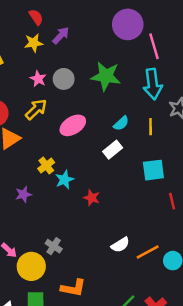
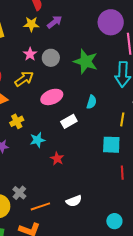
cyan semicircle: (121, 123) -> (92, 102), turned -40
yellow line: (151, 127) -> (122, 119), moved
white rectangle: (113, 150) -> (69, 121), moved
yellow cross: (46, 165) -> (17, 121), moved
orange line: (148, 252) -> (40, 206), moved

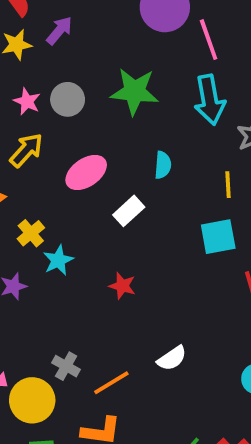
cyan star: (37, 140) -> (58, 260), moved

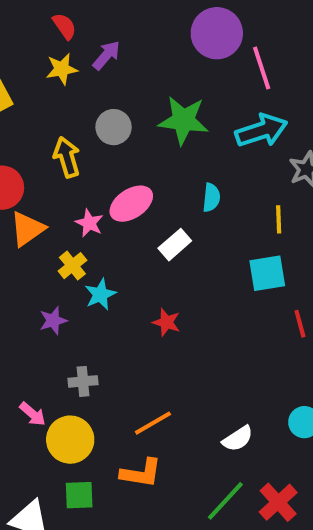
cyan arrow: (210, 100) -> (261, 131), turned -99
pink star: (27, 101) -> (89, 223), moved
yellow arrow: (26, 150) -> (67, 157), moved, turned -60
white semicircle: (172, 358) -> (238, 439), moved
gray cross: (66, 366) -> (83, 381), moved, turned -36

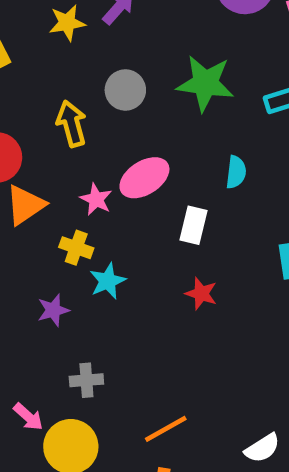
white rectangle: (175, 245) -> (194, 225), turned -36
yellow cross: (72, 266) -> (76, 248), turned -32
red star: (166, 322) -> (201, 294), moved

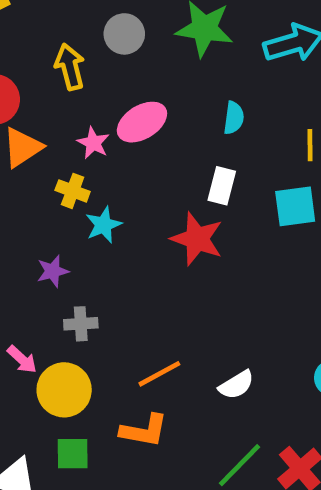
white rectangle: (194, 225) -> (222, 186), moved
red star: (201, 294) -> (197, 239), size x1.6
purple star: (53, 310) -> (53, 271), moved
white semicircle: (262, 448) -> (236, 385), moved

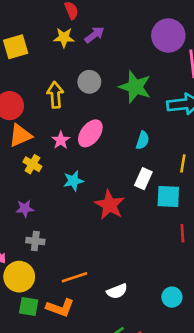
pink ellipse: (142, 122) -> (90, 133), turned -32
white rectangle: (222, 186) -> (143, 179), moved
yellow cross: (73, 191) -> (32, 164), moved
cyan star: (103, 225) -> (73, 181), moved
green square: (73, 454) -> (29, 306), moved

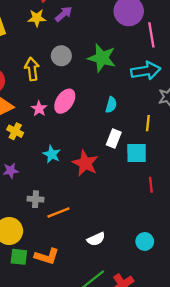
cyan star: (73, 181) -> (52, 154), moved, turned -30
gray cross: (35, 241) -> (35, 199), moved
orange line: (75, 277) -> (58, 213), moved

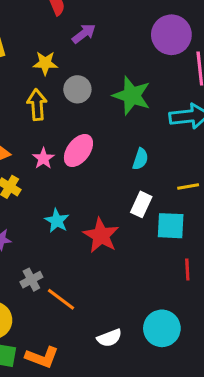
yellow star: (37, 18) -> (45, 63), moved
yellow line: (148, 123) -> (188, 187), turned 70
gray cross: (35, 199) -> (31, 280), turned -35
orange line: (58, 213) -> (61, 299), turned 55
cyan circle: (145, 241) -> (162, 328), moved, size x1.5

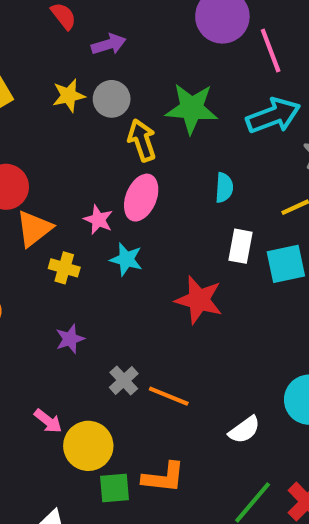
purple arrow: (84, 34) -> (109, 44), turned 35
gray circle: (77, 89) -> (112, 99), moved
yellow arrow: (37, 105) -> (142, 140), moved
cyan star: (57, 221) -> (126, 259), moved

